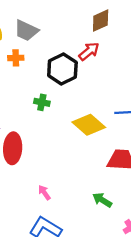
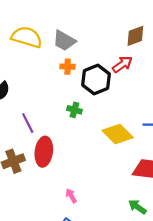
orange cross: (16, 58) -> (68, 67), moved
green arrow: (102, 200) -> (137, 207), moved

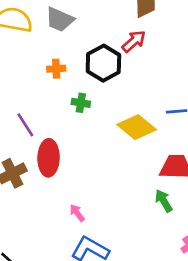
orange cross: (68, 67) -> (56, 69), moved
pink arrow: (71, 196) -> (77, 213), moved
green arrow: (137, 207) -> (164, 201), moved, turned 30

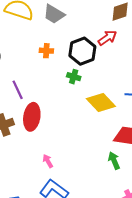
green cross: (81, 103) -> (74, 77), moved

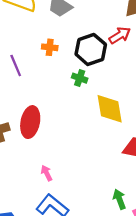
purple line: (18, 90) -> (16, 65), moved
yellow diamond: (101, 103) -> (110, 109), turned 32
green arrow: (114, 161) -> (119, 199), moved

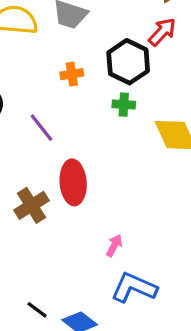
purple line: (16, 65) -> (42, 128), moved
pink arrow: (47, 173) -> (114, 245), turned 70

